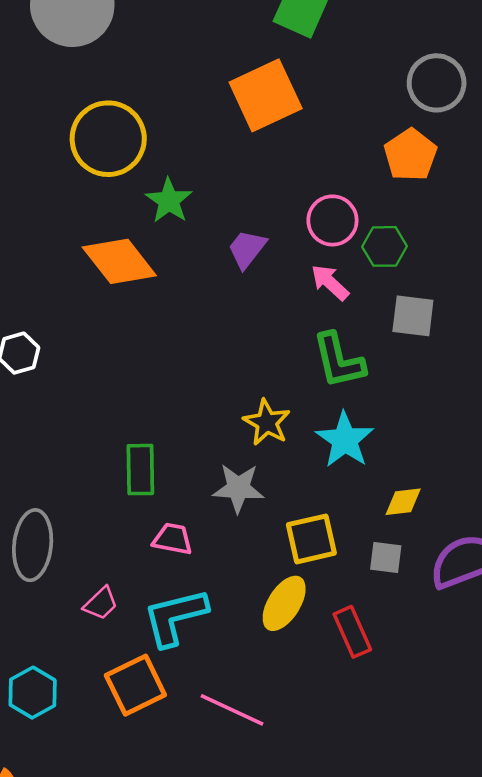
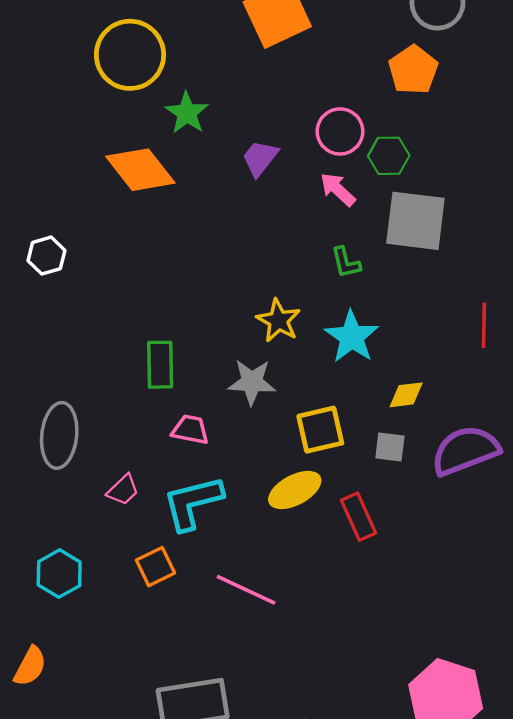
gray square: (413, 316) -> (415, 221), size x1.5
green L-shape: (339, 360) -> (346, 263), size x0.6
yellow ellipse: (284, 603) -> (295, 490), turned 30
orange square: (135, 685) -> (155, 567), size x0.7

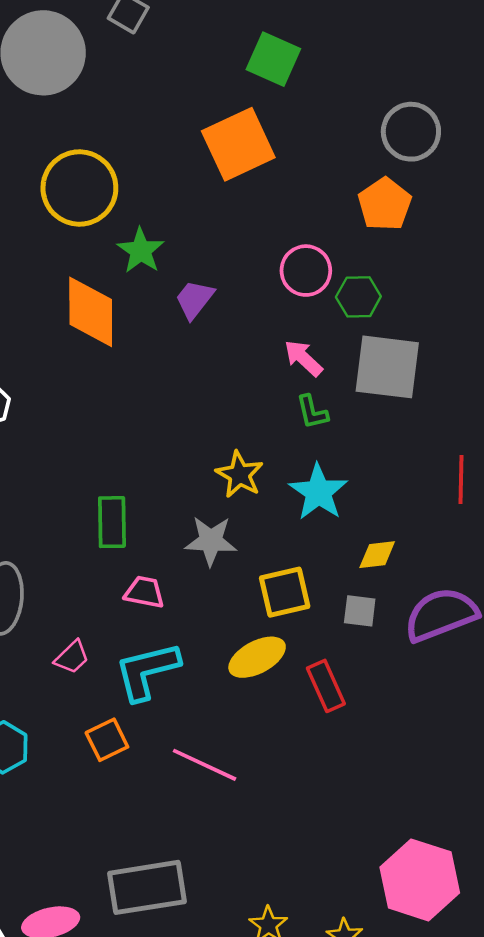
purple trapezoid: (260, 158) -> (195, 299), moved
orange diamond: (140, 170) -> (91, 312), turned 38
pink arrow: (338, 189) -> (303, 358), moved

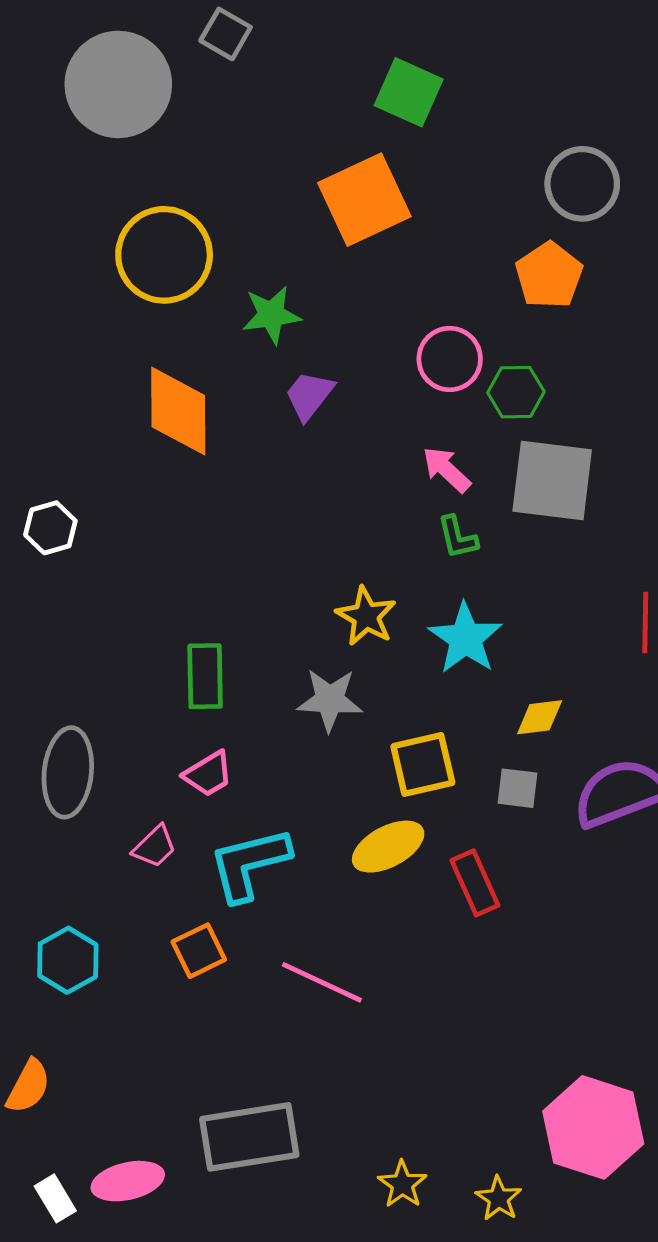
green star: (141, 251) -> (271, 315), moved, turned 30
pink trapezoid: (144, 592) -> (208, 774), moved, turned 138

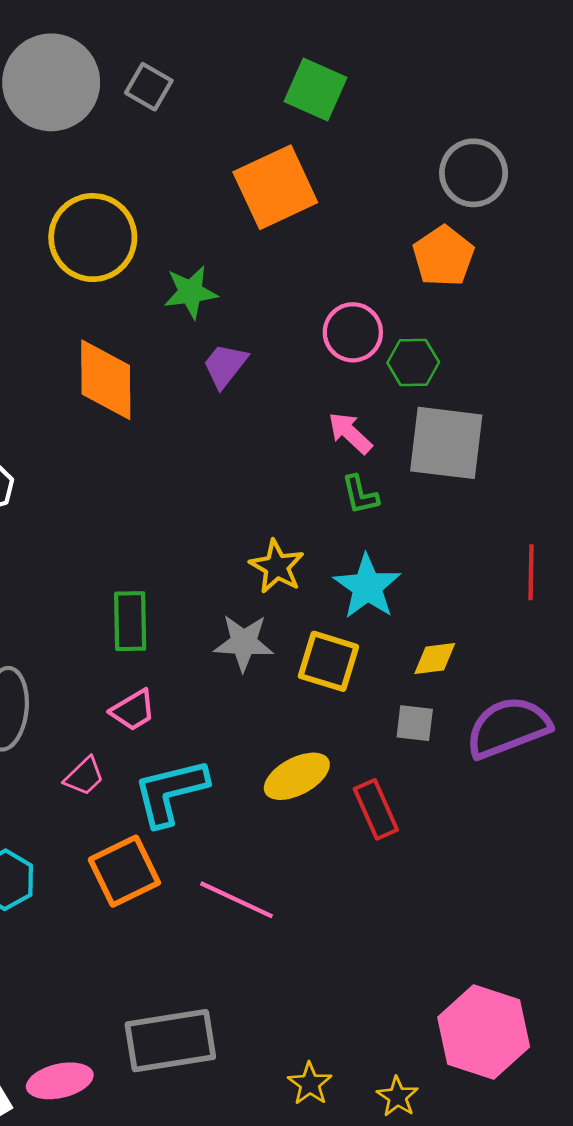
gray square: (226, 34) -> (149, 87), moved
yellow square: (423, 765) -> (328, 661), moved, turned 30
orange square: (199, 951) -> (124, 871), size x1.4

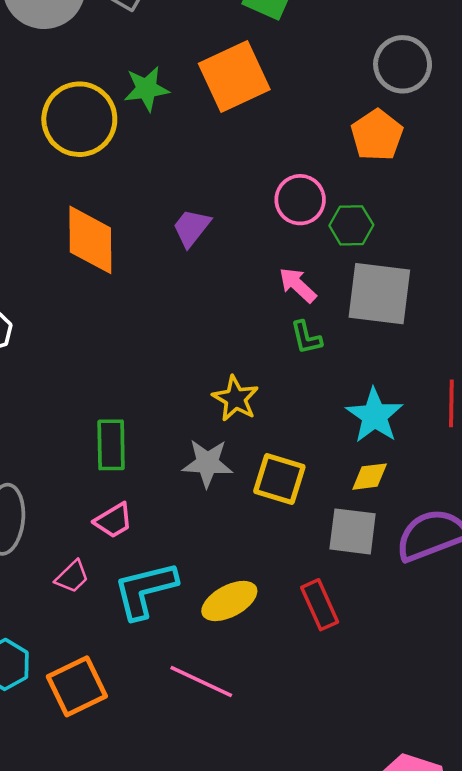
green star: (191, 292) -> (146, 89), moved
cyan star: (367, 587) -> (375, 416), moved
gray square: (415, 723) -> (353, 531), size x1.5
yellow ellipse: (297, 776) -> (229, 601), moved
orange square: (124, 871) -> (77, 686), moved

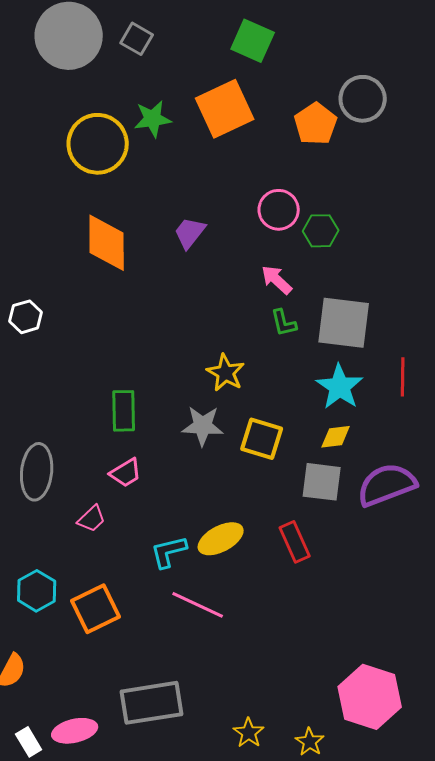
orange pentagon: (377, 135) -> (316, 124), moved
gray square: (379, 294) -> (344, 323), moved
cyan L-shape: (145, 590) -> (169, 552), moved, size x0.7

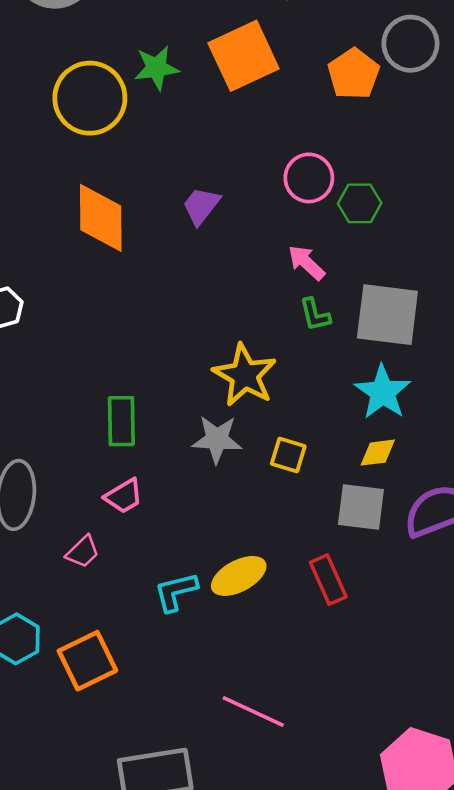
yellow star: (226, 373) -> (245, 375), size x1.4
yellow square: (262, 439) -> (288, 455), size x0.7
pink line: (198, 605) -> (253, 711), moved

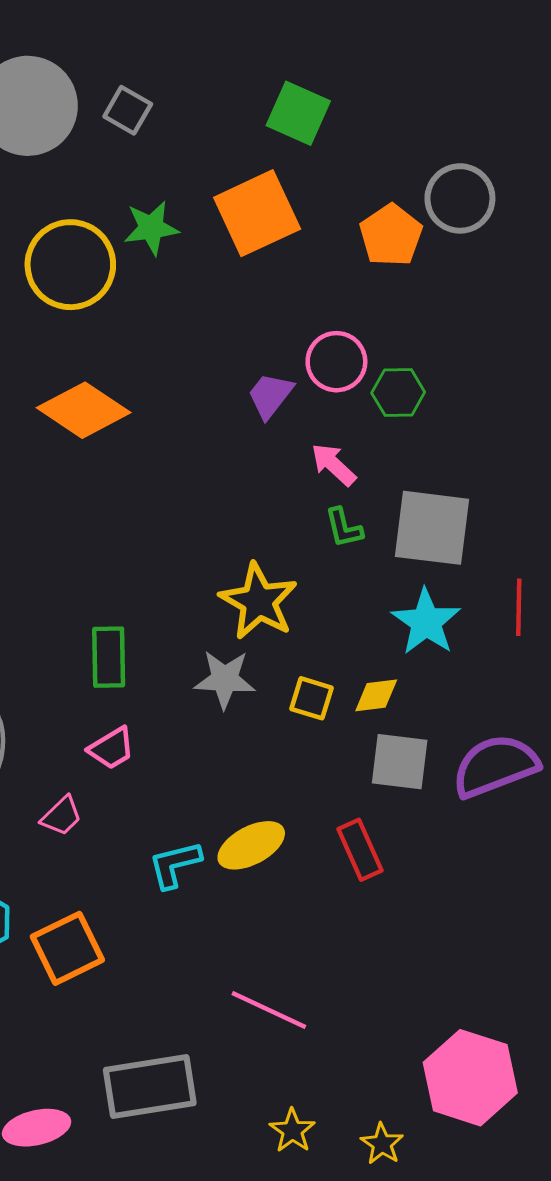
purple trapezoid: (201, 206) -> (270, 395), moved
orange diamond: (101, 218) -> (84, 410), turned -56
yellow diamond: (378, 453) -> (376, 695), moved

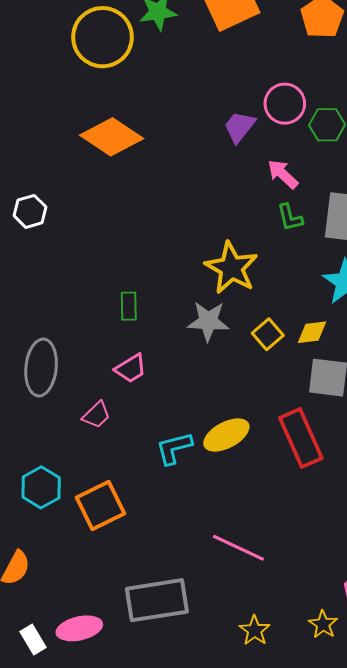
green rectangle: (109, 657) -> (129, 306), size x0.7
yellow square: (311, 698) -> (268, 334), turned 32
red rectangle: (360, 850) -> (301, 438), size x1.4
yellow star: (382, 1144) -> (323, 624), moved

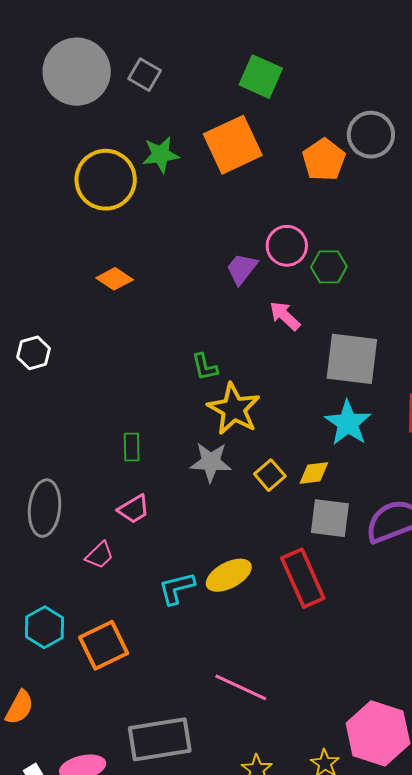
orange diamond: (112, 137) -> (115, 279), size x0.6
green L-shape: (290, 217) -> (205, 367), moved

